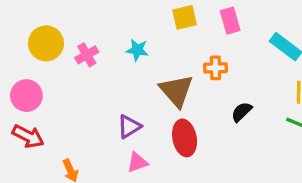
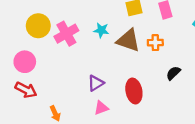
pink cross: (87, 55) -> (66, 34), size x1.5
brown triangle: (176, 91) -> (128, 40), moved, turned -30

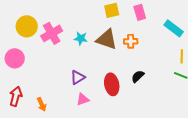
cyan star: (101, 30) -> (81, 38), moved
black semicircle: (173, 73) -> (138, 76), moved
red arrow: (26, 90) -> (16, 96), moved, turned -102

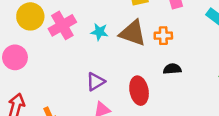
black semicircle: (138, 76) -> (172, 69), moved, turned 40

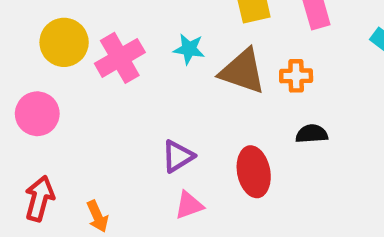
cyan star: (99, 32) -> (189, 49), moved

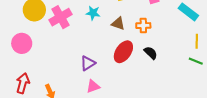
brown triangle: (243, 71) -> (118, 23), size x0.6
black semicircle: (312, 134) -> (151, 53), turned 48
red ellipse: (254, 172) -> (123, 52), moved, turned 45

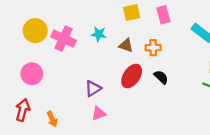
pink cross: (61, 17) -> (64, 39), turned -35
pink circle: (22, 43) -> (32, 74), moved

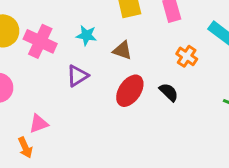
orange cross: (153, 48) -> (187, 56), moved, turned 35
purple triangle: (93, 88) -> (78, 76), moved
pink triangle: (99, 113) -> (39, 124), moved

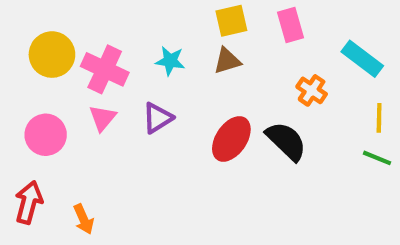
brown triangle: (122, 50) -> (227, 61), moved, turned -36
black semicircle: (169, 92) -> (286, 141), size x1.5
pink triangle: (39, 124) -> (103, 118), moved, turned -30

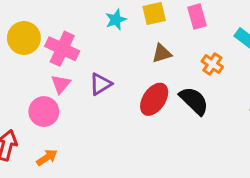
cyan star: (170, 61) -> (116, 20), moved, turned -30
brown triangle: (227, 61) -> (162, 53), moved
pink circle: (46, 135) -> (44, 112), moved
orange arrow: (84, 219) -> (47, 158), turned -100

